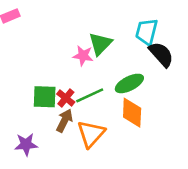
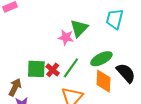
black semicircle: (161, 54) -> (126, 73), moved
green line: (90, 95) -> (71, 68), turned -30
brown arrow: (65, 121) -> (15, 87), moved

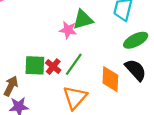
green triangle: (79, 28) -> (83, 20), turned 30
green ellipse: (101, 59) -> (136, 40), moved

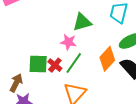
pink star: (68, 30) -> (69, 42), moved
orange diamond: (110, 79) -> (107, 59), moved, turned 40

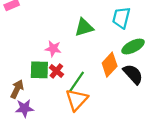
pink star: (69, 42) -> (53, 49), moved
green line: (74, 63) -> (77, 82), moved

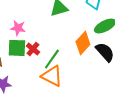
pink star: (53, 49) -> (18, 28), moved
orange triangle: (77, 100) -> (52, 76), turned -45

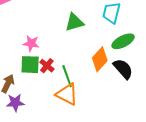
green line: (52, 59) -> (67, 76), turned -55

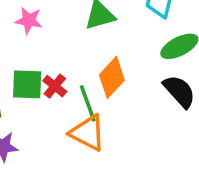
pink star: (31, 43) -> (29, 20), moved
orange diamond: (100, 59) -> (112, 77), moved

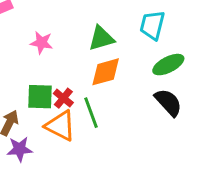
orange diamond: (112, 77) -> (106, 72), moved, turned 32
orange triangle: (88, 133) -> (60, 126), moved

